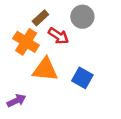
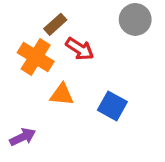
gray circle: (82, 17) -> (135, 19), moved
orange triangle: (45, 69) -> (62, 95), size x0.7

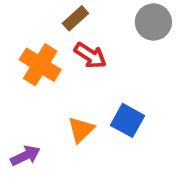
brown rectangle: (55, 24) -> (75, 18), moved
orange triangle: (62, 95) -> (81, 130), moved, turned -50

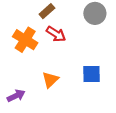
blue square: (127, 120) -> (91, 74), moved, turned -30

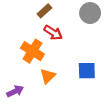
orange cross: (25, 40) -> (32, 51), moved

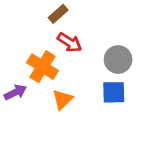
gray circle: (90, 13) -> (118, 60), moved
purple arrow: (15, 91) -> (15, 92), moved

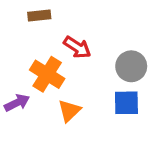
brown rectangle: (58, 14) -> (39, 16), moved, turned 36

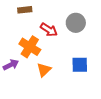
gray circle: (131, 66) -> (76, 23), moved

